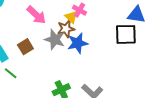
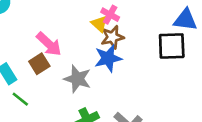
pink arrow: (36, 15) -> (49, 44), moved
brown star: (66, 29) -> (112, 37), moved
gray star: (55, 39) -> (77, 79), moved

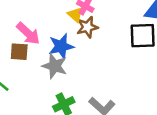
blue star: (108, 58) -> (61, 46), moved
brown square: (39, 64) -> (19, 52), turned 36

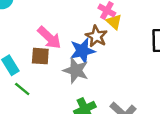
yellow triangle: (75, 15) -> (114, 22), moved
brown star: (87, 27) -> (96, 36), moved, turned -30

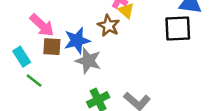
pink arrow: (49, 38) -> (42, 25), moved
blue star: (82, 51) -> (77, 41), moved

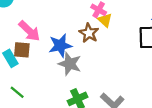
brown square: (52, 47) -> (22, 50), moved
green line: (34, 81) -> (17, 92), moved

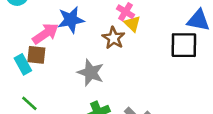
pink arrow: (29, 31) -> (45, 34), turned -80
blue star: (60, 46) -> (71, 20), moved

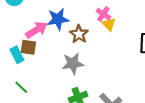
brown star: (113, 38) -> (79, 34), moved
gray star: (91, 73) -> (73, 63), turned -30

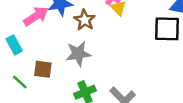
brown square: (28, 47) -> (43, 69), moved

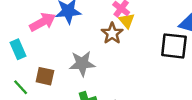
brown star: (85, 20) -> (112, 33), moved

